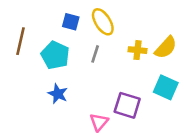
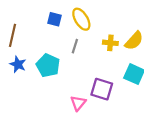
cyan pentagon: (55, 55) -> (48, 65), moved
blue star: (58, 94) -> (18, 64), moved

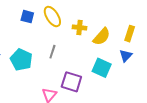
yellow cross: (110, 43) -> (79, 28), moved
gray line: (75, 46) -> (52, 52), moved

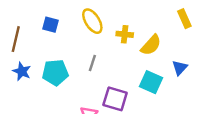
blue square: (27, 17) -> (50, 25), moved
yellow rectangle: (130, 34) -> (184, 19), moved, turned -42
cyan pentagon: (21, 60) -> (55, 73), turned -30

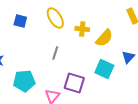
cyan pentagon: (55, 73) -> (24, 81), moved

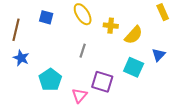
cyan pentagon: (24, 81) -> (50, 80), turned -30

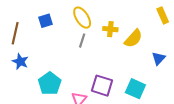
blue square: (46, 17) -> (45, 21), turned -32
gray line: (83, 51) -> (82, 41), moved
cyan square: (134, 67) -> (135, 89), moved

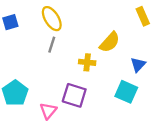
yellow cross: (110, 29) -> (87, 62), moved
cyan square: (135, 89) -> (126, 92), moved

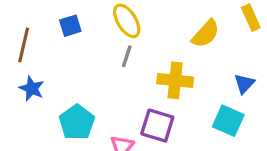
yellow semicircle: (110, 42) -> (206, 34), moved
yellow cross: (87, 62) -> (175, 80), size x1.5

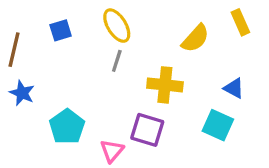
blue triangle: (244, 84) -> (234, 88), turned -45

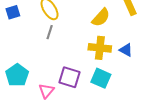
yellow cross: (165, 85) -> (100, 48), moved
cyan square: (218, 125) -> (101, 78), moved

